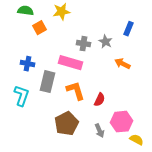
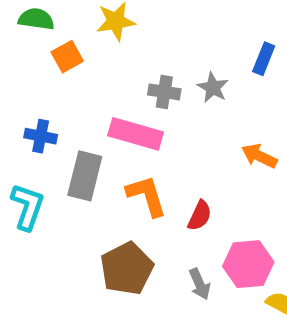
orange arrow: (123, 64) -> (259, 156), moved

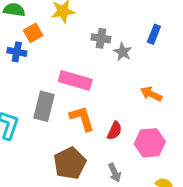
gray cross: (164, 92) -> (101, 38), moved
blue cross: (41, 136) -> (17, 52), moved
pink hexagon: (248, 264) -> (150, 143), moved

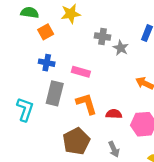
blue cross: (17, 52) -> (47, 63), moved
pink rectangle: (75, 80) -> (81, 72), size x0.7
red semicircle: (115, 131) -> (114, 114), turned -112

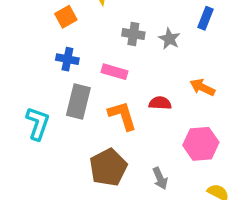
gray cross: (102, 36) -> (133, 34), moved
red semicircle: (114, 114) -> (160, 103), moved

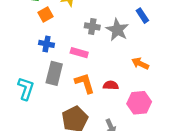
blue rectangle: (206, 18) -> (142, 16), turned -56
gray star: (169, 39) -> (117, 30), size x1.5
red semicircle: (160, 103) -> (111, 85), moved

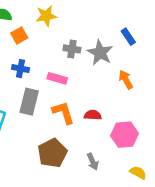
orange arrow: (140, 64) -> (126, 80), moved, turned 35

